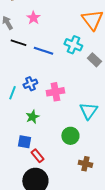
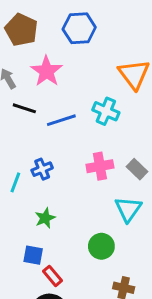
pink star: (33, 18) -> (47, 71), size x1.5
blue line: (43, 51) -> (61, 120), turned -36
gray rectangle: (94, 60) -> (137, 169), moved
pink cross: (55, 92) -> (100, 166), moved

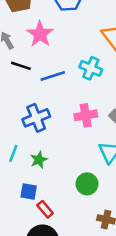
blue cross: (42, 169) -> (36, 118), size x1.5
cyan line: (15, 182) -> (13, 153), moved

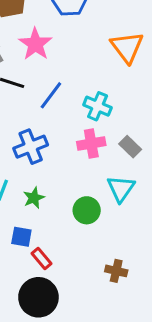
cyan cross: (91, 68) -> (98, 106), moved
blue line: (53, 76) -> (51, 95), turned -35
green circle: (87, 184) -> (87, 210), moved

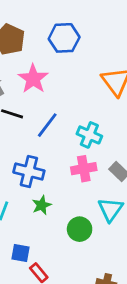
blue cross: (31, 147) -> (29, 171), turned 36
green star: (34, 198) -> (42, 205), moved

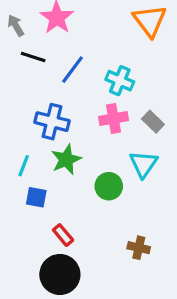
green star: (42, 205) -> (66, 159), size x1.4
blue square: (21, 253) -> (36, 197), moved

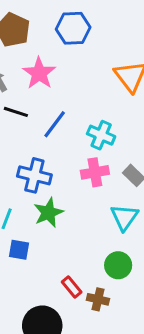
green circle: (109, 186) -> (118, 265), moved
red rectangle: (63, 235) -> (72, 287), moved
brown cross: (139, 248) -> (98, 299), moved

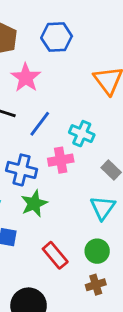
pink cross: (95, 172) -> (61, 160), moved
red rectangle: (72, 287) -> (55, 255), moved, size x1.4
brown cross: (98, 299) -> (96, 285), moved, turned -30

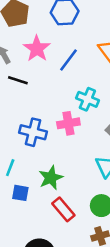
blue line: (40, 124) -> (68, 60), moved
green star: (34, 204) -> (51, 178), moved

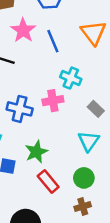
blue line: (68, 60) -> (53, 41), turned -60

